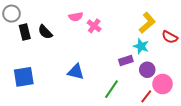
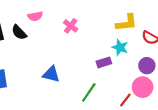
pink semicircle: (76, 17) -> (35, 16), moved
yellow L-shape: (147, 23) -> (126, 23), turned 35
purple circle: (147, 70) -> (147, 66), moved

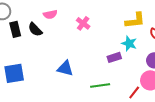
green line: (89, 92) -> (100, 85), turned 48

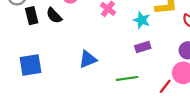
cyan star: (129, 43) -> (142, 20), moved
blue triangle: (65, 68) -> (88, 59), turned -36

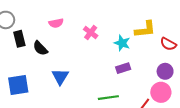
black semicircle: (54, 16) -> (40, 48), moved
blue triangle: (88, 59) -> (60, 77), moved, turned -36

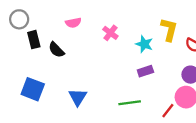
yellow L-shape: (145, 29) -> (169, 29), turned -70
blue triangle: (60, 77) -> (78, 97), moved
blue square: (18, 85) -> (33, 89), turned 30

